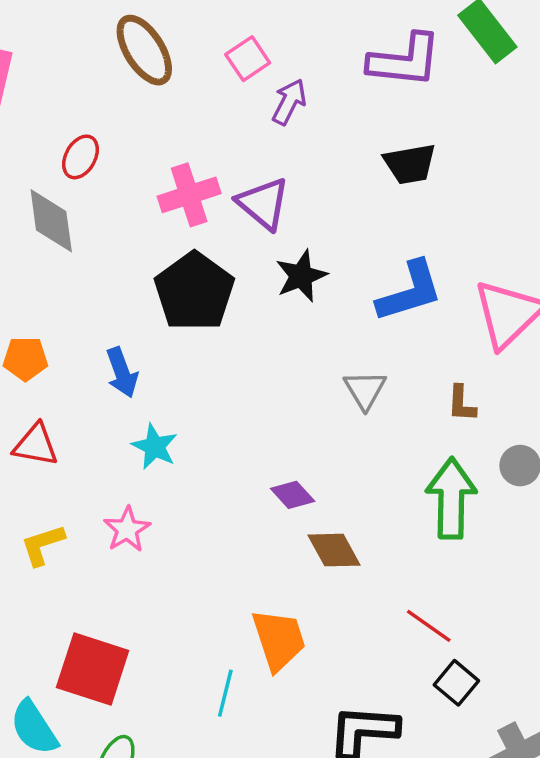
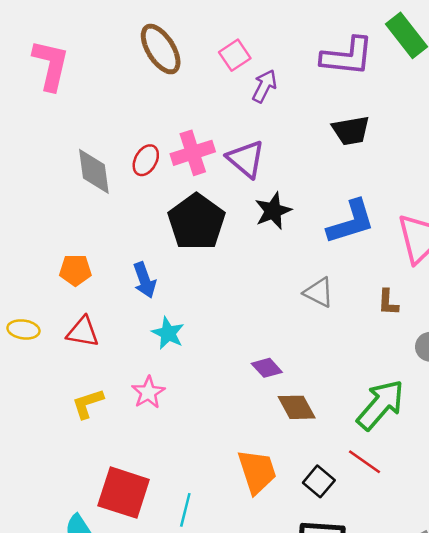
red ellipse: (81, 157) -> (146, 160), moved
gray triangle: (365, 390) -> (319, 292), turned -32
green arrow: (451, 498) -> (381, 405), moved, turned 40
black square: (456, 683) -> (319, 481), moved
cyan line: (225, 693) -> (185, 510), moved

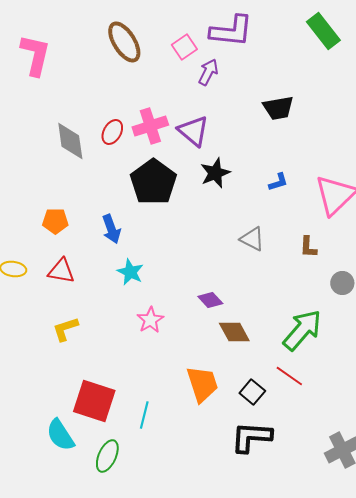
purple L-shape: (347, 56) -> (231, 31), moved
blue L-shape: (351, 222) -> (278, 182), size x0.5
pink star: (148, 392) -> (150, 320), moved

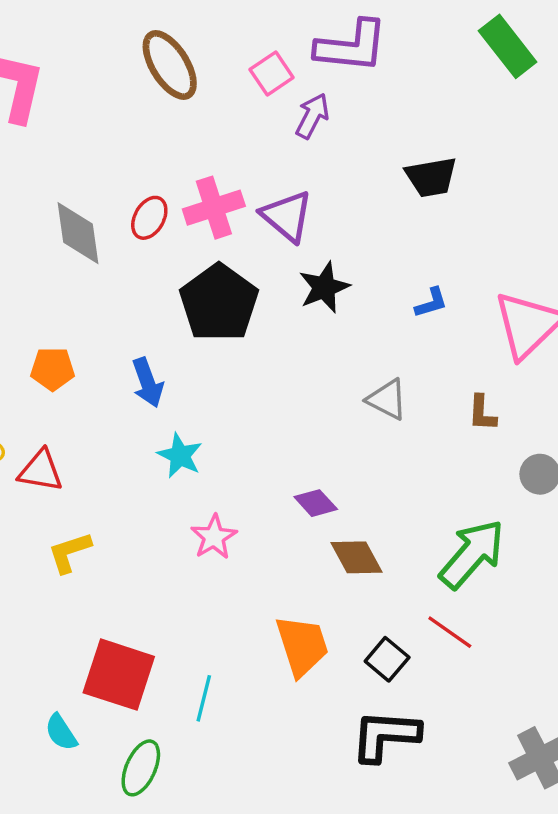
red triangle: (61, 271) -> (41, 471), moved
cyan semicircle: (60, 435) -> (61, 732), size x0.7

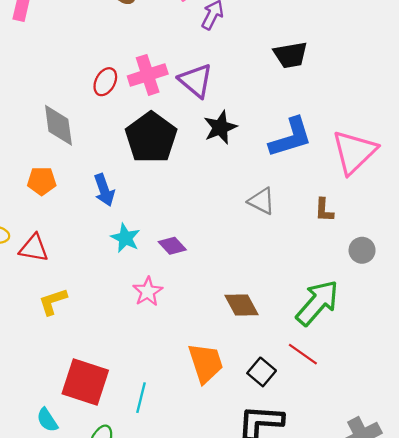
gray diamond: (78, 233) -> (58, 125), moved
blue L-shape: (431, 303) -> (291, 138), size x2.0
purple diamond: (316, 503) -> (172, 246), moved

